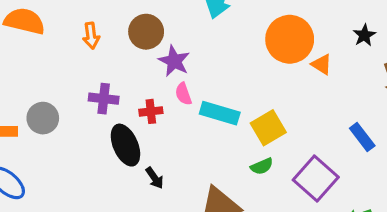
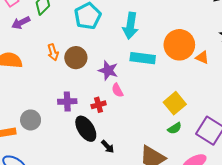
brown circle: (146, 32) -> (76, 58), moved
orange arrow: (91, 36) -> (53, 52), moved
cyan rectangle: (220, 113) -> (143, 58), moved

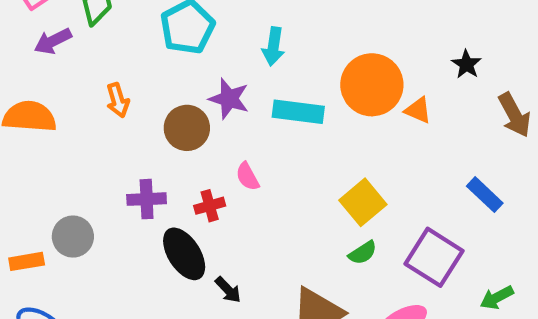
cyan arrow: (130, 26) -> (273, 46), size x0.7
brown circle: (76, 58) -> (187, 128), moved
purple star: (108, 70) -> (229, 99), moved

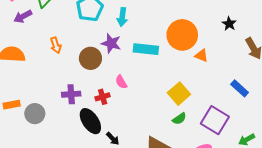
cyan arrow: (273, 46) -> (122, 17), moved
orange triangle: (418, 110) -> (201, 56), moved
orange rectangle: (27, 261) -> (12, 105), moved

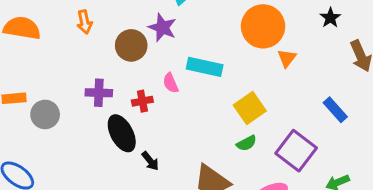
cyan rectangle: (146, 49) -> (205, 67), moved
orange triangle: (201, 56) -> (287, 58), turned 40

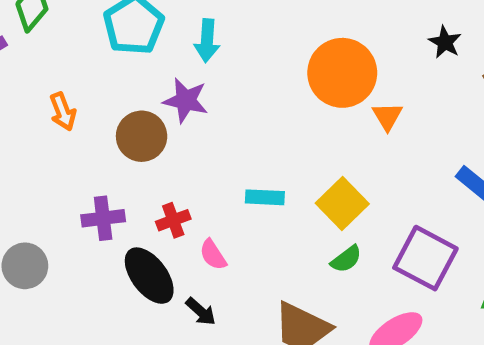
cyan rectangle: (205, 67) -> (265, 197), moved, size x0.7
pink semicircle: (171, 83) -> (213, 255), moved

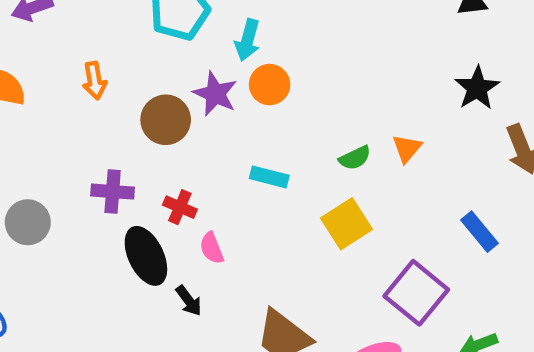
black star: (445, 42) -> (477, 88), size x1.4
orange circle: (342, 73) -> (270, 85), moved, size x0.6
cyan rectangle: (265, 197) -> (269, 177), moved
red cross: (173, 220) -> (180, 207), turned 32
green semicircle: (346, 259) -> (355, 158), moved

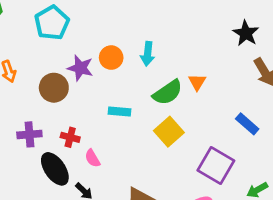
cyan arrow: (248, 40) -> (148, 54), moved
black star: (477, 88) -> (246, 33), moved
green semicircle: (355, 158) -> (168, 92), size x1.6

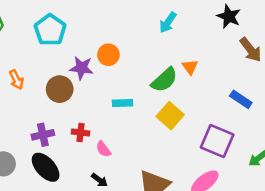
cyan arrow: (148, 54) -> (168, 22), moved, turned 35
black ellipse: (55, 169) -> (46, 167), moved

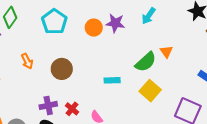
orange circle: (108, 55) -> (94, 28), moved
purple star: (81, 68) -> (115, 23), moved
red cross: (80, 133) -> (72, 109), moved, turned 32

